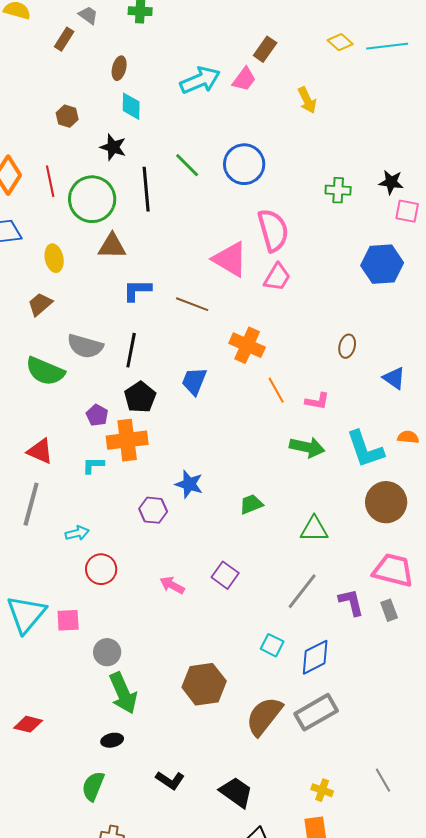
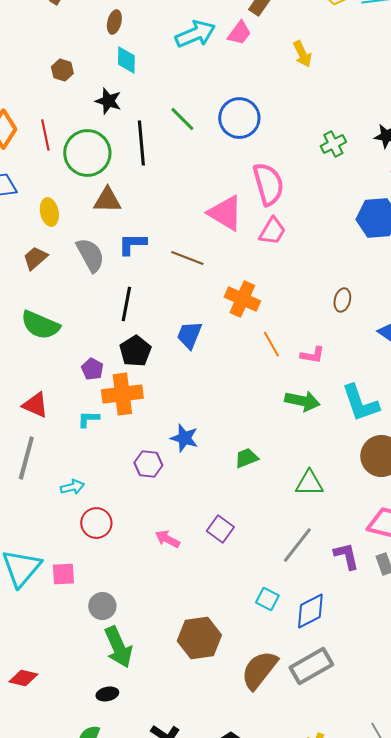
green cross: (338, 190) -> (333, 144), turned -30
gray semicircle: (85, 346) -> (90, 255), moved, turned -135

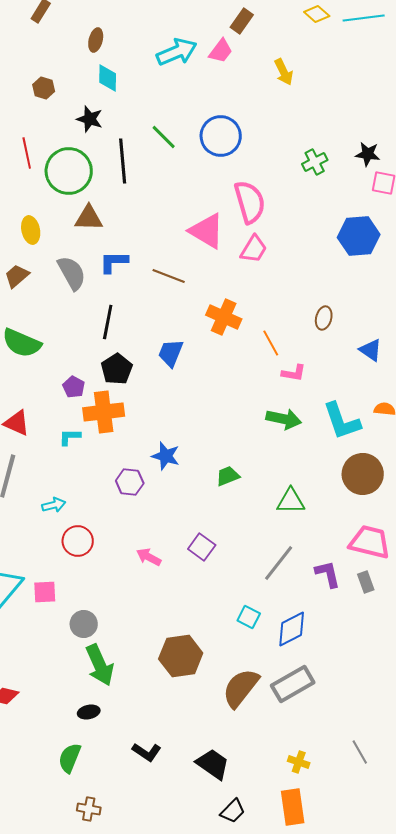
orange line: (271, 344) -> (271, 343), moved

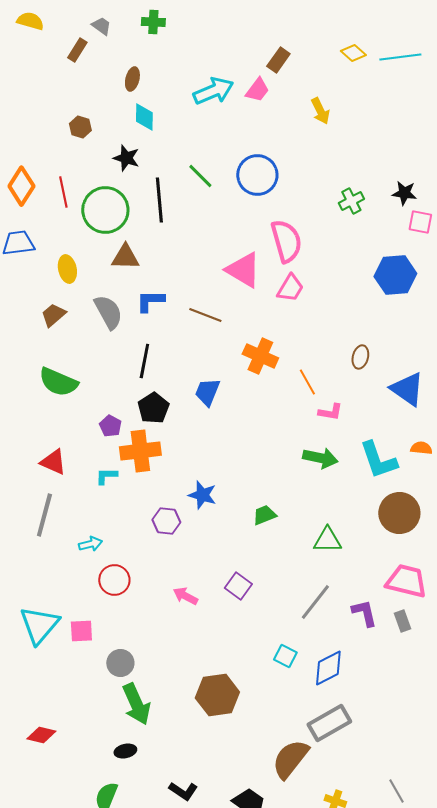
blue triangle: (371, 350) -> (407, 389), size x1.5
brown semicircle: (241, 688) -> (290, 759), moved

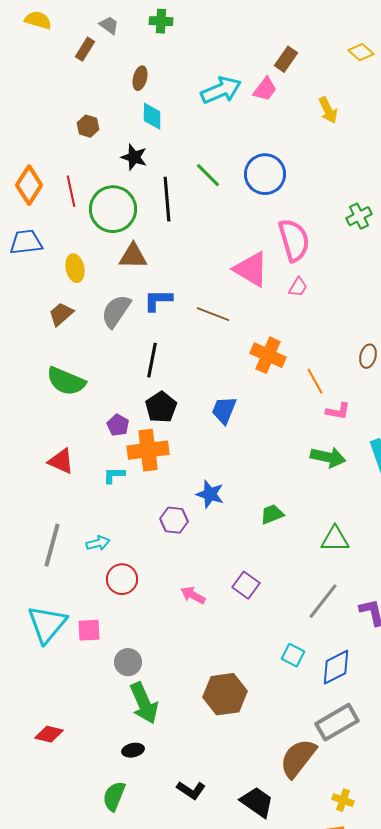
green cross: (351, 201) -> (359, 216), moved
pink trapezoid: (290, 288) -> (298, 287), size x0.7
gray semicircle: (108, 312) -> (116, 311), turned -117
blue trapezoid: (207, 392) -> (224, 410), moved
gray line: (44, 515) -> (52, 545), moved

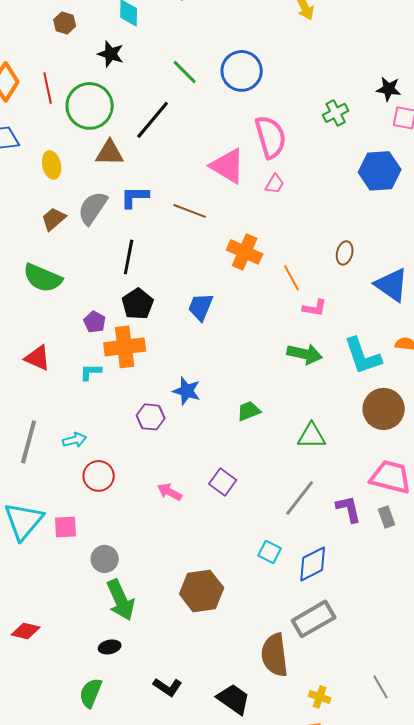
black line: (167, 199) -> (153, 120), moved, turned 45
brown trapezoid: (61, 314) -> (54, 219), moved
brown semicircle: (298, 758) -> (275, 655), turned -45

